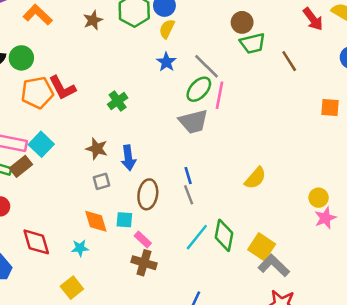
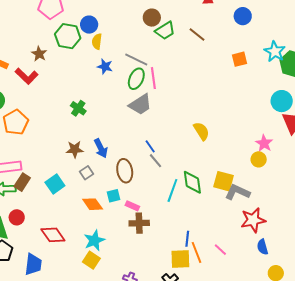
red L-shape: (62, 88) -> (26, 76), moved
cyan square: (41, 144) -> (55, 184), moved, turned 30
yellow semicircle: (255, 178) -> (201, 131), turned -54
yellow circle: (319, 198) -> (259, 159), moved
cyan star: (80, 248) -> (94, 240), moved, size x1.5

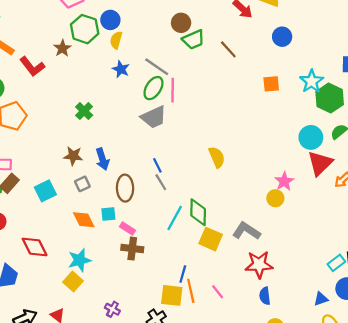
brown star: (39, 54) -> (62, 48), moved
yellow square: (224, 181) -> (211, 239), moved

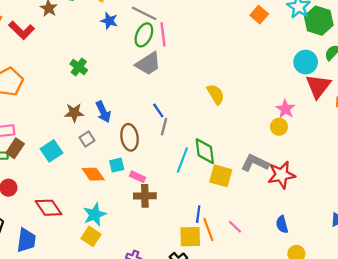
orange square: (271, 84) -> (259, 15), turned -36
gray line: (161, 182) -> (164, 127), turned 54
red star: (259, 265) -> (281, 175), moved

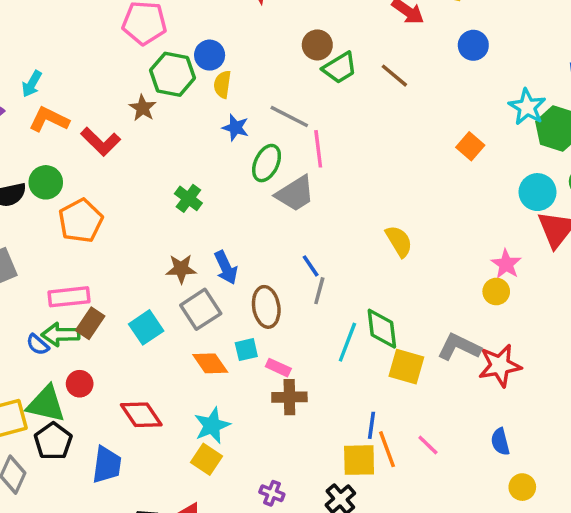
orange square: (259, 15) -> (470, 146), moved
green ellipse: (144, 35) -> (267, 163), moved
gray square: (87, 139) -> (201, 309), size x1.6

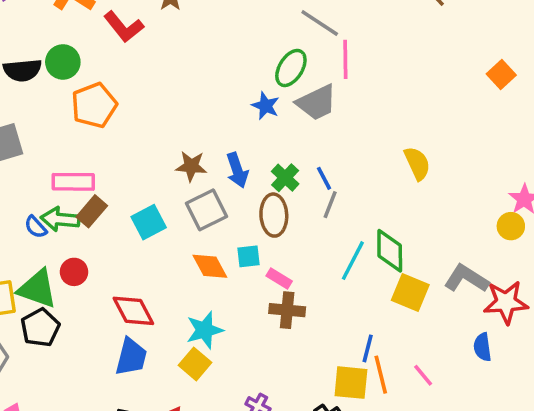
blue star: (236, 128) -> (265, 106), moved
green cross: (188, 198) -> (285, 178), moved
blue semicircle: (500, 442) -> (482, 347), moved
blue trapezoid: (107, 465) -> (131, 357), moved

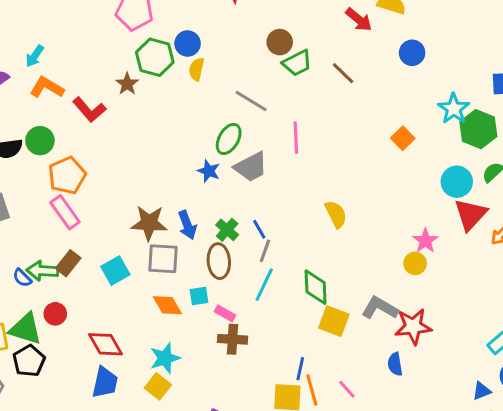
pink line: (345, 59) -> (296, 138), moved
brown star: (191, 166) -> (149, 223), size x1.4
pink rectangle: (73, 182) -> (65, 212), moved, turned 56
gray square: (207, 210) -> (163, 259), turned 32
cyan line: (353, 261) -> (264, 285), moved

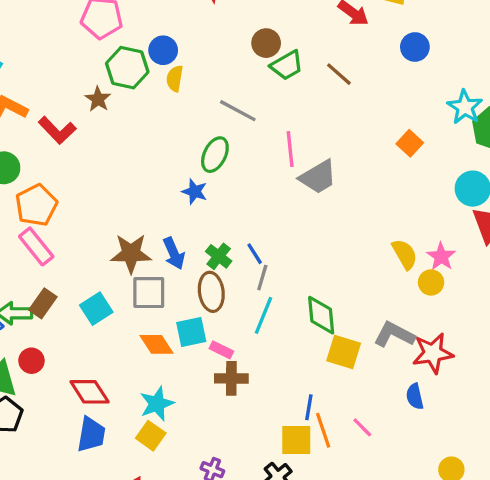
gray trapezoid: (251, 167) -> (318, 177), moved
yellow semicircle: (336, 214) -> (405, 254), moved
cyan square: (199, 296) -> (191, 332), size x1.4

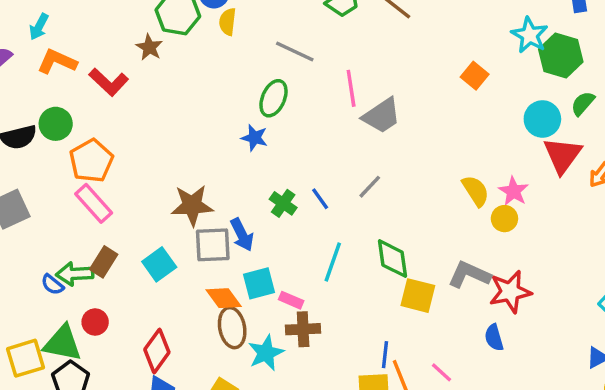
blue arrow: (174, 253) -> (242, 235), moved
gray line: (262, 278) -> (370, 187), moved, turned 30
brown ellipse: (211, 292) -> (232, 328), moved
red diamond: (90, 392) -> (157, 351), turned 72
cyan star: (157, 404) -> (266, 353), moved

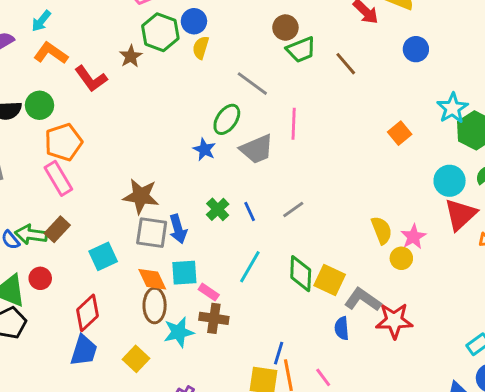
gray trapezoid: (382, 116) -> (257, 149), moved
cyan square: (159, 264) -> (103, 256), moved
yellow square: (418, 296) -> (330, 280), moved
blue semicircle: (494, 338) -> (342, 328), moved

